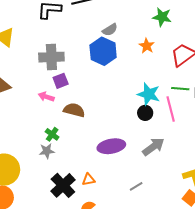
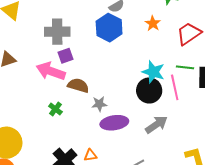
pink arrow: (46, 97) -> (51, 71), size x1.8
black circle: (145, 113) -> (149, 90), size x1.6
gray star: (47, 151) -> (99, 104), moved

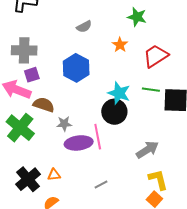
blue hexagon: (109, 28) -> (76, 68), moved
pink line: (175, 87) -> (98, 137), moved
green cross: (55, 109) -> (20, 128), size x2.0
gray arrow: (156, 125) -> (147, 150), moved

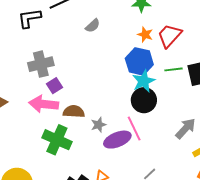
orange star: (120, 45) -> (145, 35), moved
blue hexagon: (76, 68) -> (139, 61), moved
cyan star: (119, 93) -> (144, 81), turned -30

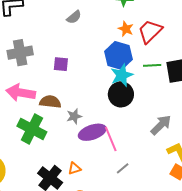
purple square: (55, 86) -> (61, 64), moved, turned 35
pink line: (134, 129) -> (111, 139), moved

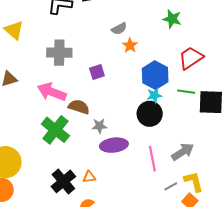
orange star: (126, 29) -> (130, 45), moved
purple square: (61, 64) -> (97, 72), turned -35
cyan star: (122, 75) -> (154, 95), size x0.7
pink line: (111, 139) -> (152, 159), moved
gray line: (123, 168) -> (171, 186), moved

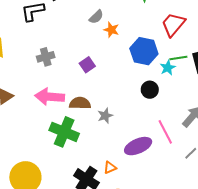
gray cross: (59, 53) -> (46, 57), size x0.7
cyan star: (154, 95) -> (168, 68), moved
black circle: (150, 114) -> (150, 90), size x0.7
purple ellipse: (114, 145) -> (138, 146), moved

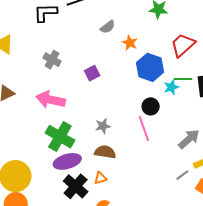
orange star: (111, 30) -> (130, 43), moved
gray cross: (46, 57) -> (52, 60), turned 36
brown semicircle: (80, 103) -> (105, 152), moved
pink line: (165, 132) -> (144, 129), moved
purple ellipse: (138, 146) -> (67, 161), moved

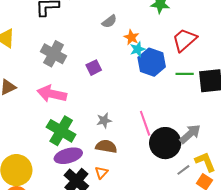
gray cross: (52, 60) -> (54, 54), size x1.4
cyan star: (171, 87) -> (138, 49), moved
black circle: (151, 106) -> (165, 143), moved, size x1.8
orange triangle: (100, 178) -> (101, 172), turned -32

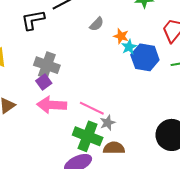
purple square: (94, 68) -> (44, 82), moved
pink line: (145, 123) -> (92, 108), moved, turned -35
green cross: (61, 131) -> (88, 136), moved

